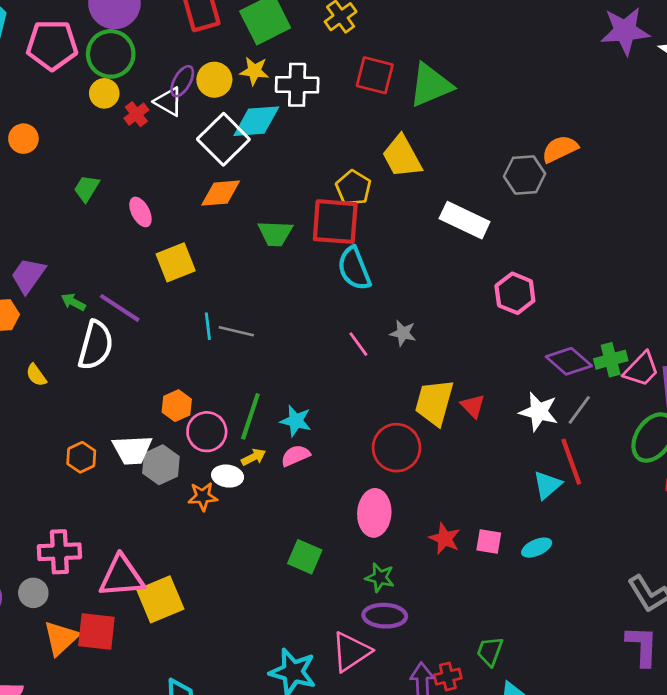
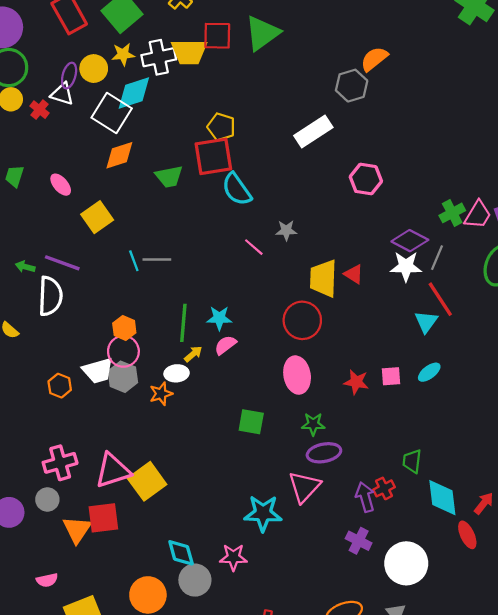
yellow trapezoid: (402, 157) -> (189, 52), moved, turned -48
white rectangle: (465, 220) -> (313, 132), turned -45
purple diamond: (569, 361) -> (410, 241), moved
pink circle: (207, 432) -> (123, 351), moved

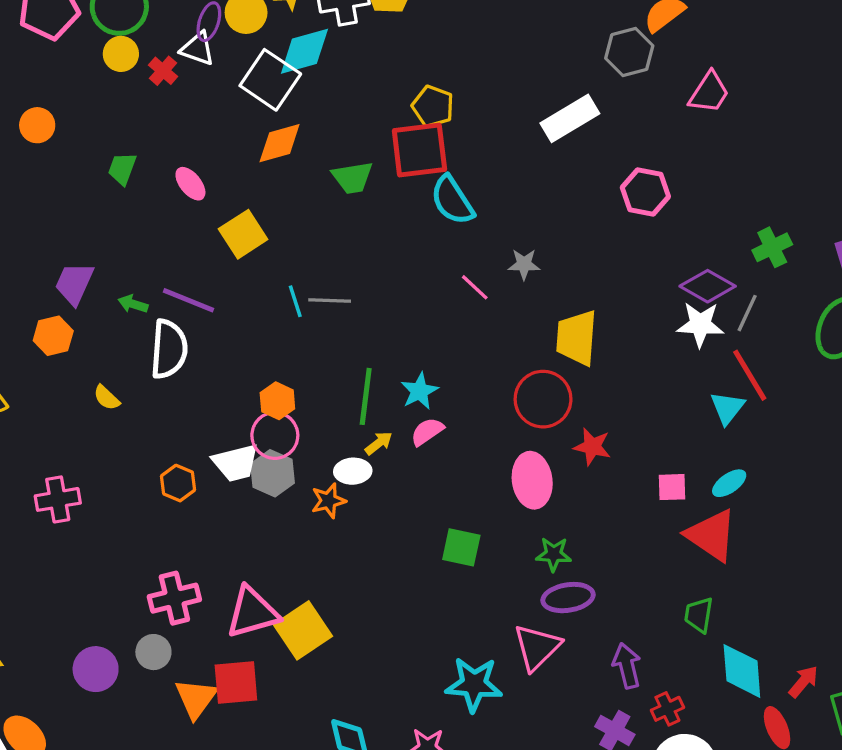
pink trapezoid: (478, 215) -> (709, 93), moved
red triangle: (354, 274) -> (711, 535), moved, size x1.8
cyan star: (219, 318) -> (419, 391), turned -30
red star: (356, 382) -> (592, 447), moved
red cross: (384, 488) -> (667, 709), moved

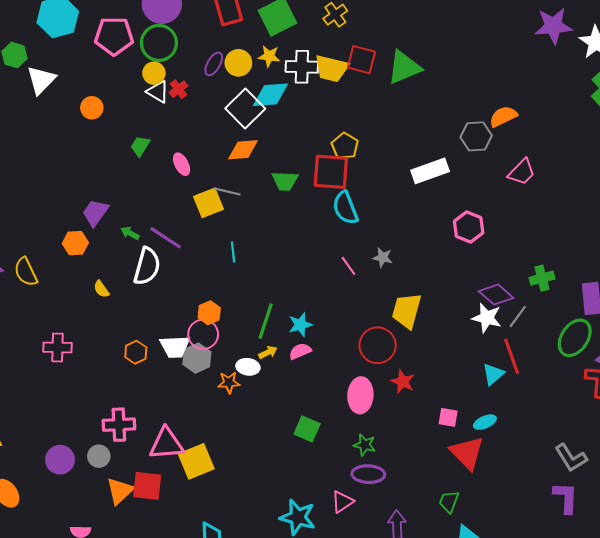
white triangle: (198, 49) -> (158, 92), moved
gray line: (330, 300) -> (227, 191), moved
pink triangle: (537, 647) -> (342, 502), size x0.7

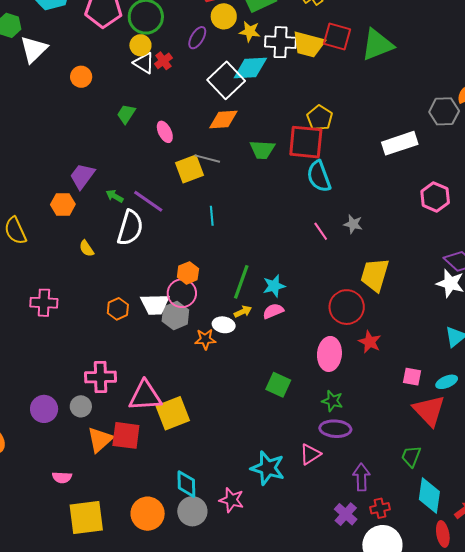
yellow circle: (238, 63) -> (224, 16), moved

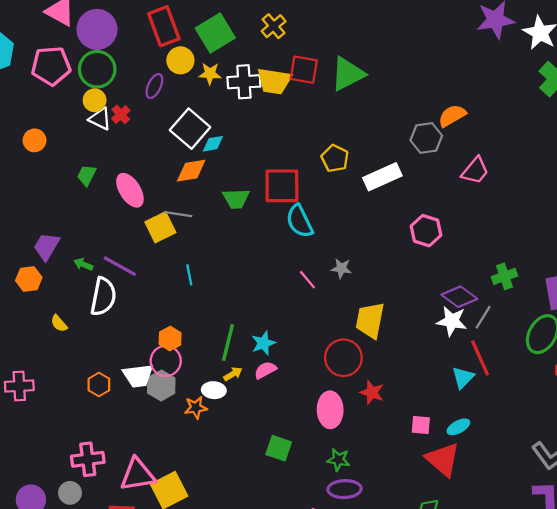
cyan diamond: (250, 68) -> (213, 144), moved, size x0.6
yellow pentagon: (320, 118) -> (335, 158), moved
pink ellipse: (165, 132) -> (130, 190), size x1.5

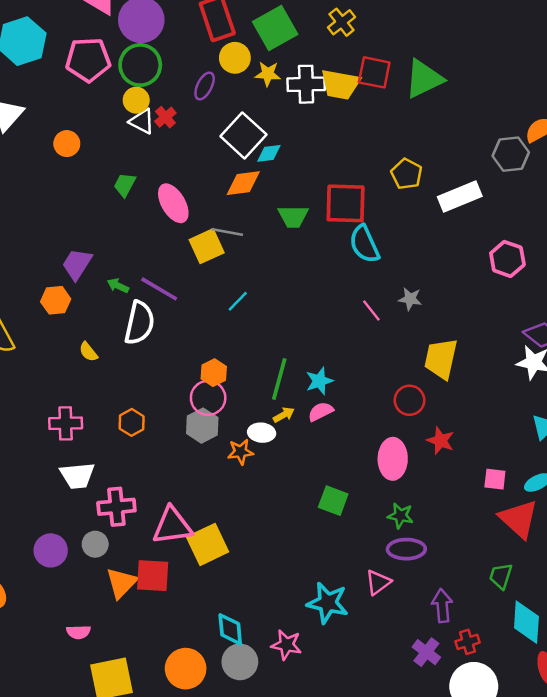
cyan line: (189, 275) -> (238, 301), turned 54
red circle: (343, 358) -> (410, 400), size x0.7
white trapezoid: (138, 376) -> (77, 476), moved
pink cross: (19, 386) -> (66, 423), moved

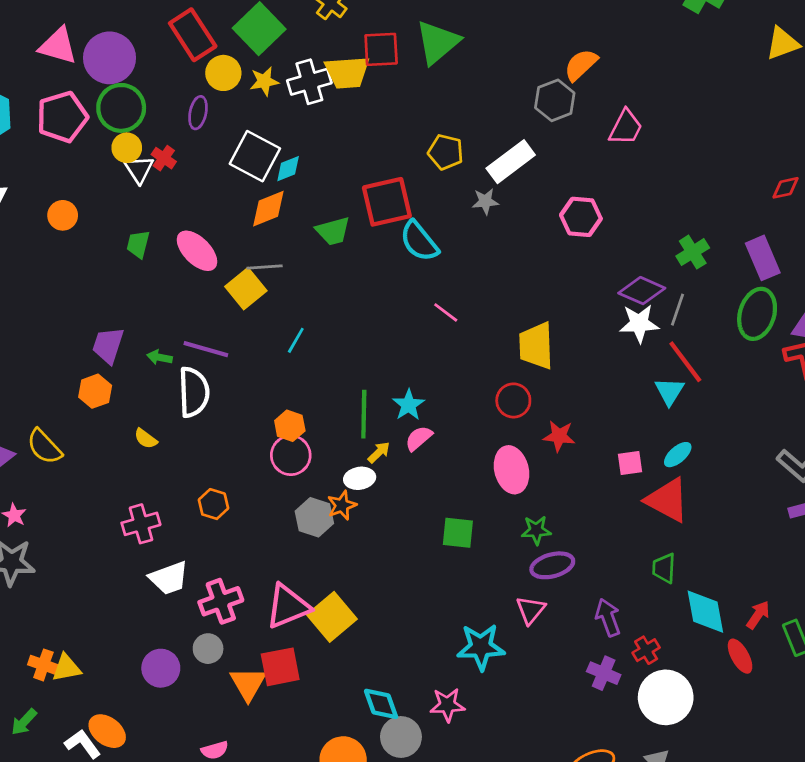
white triangle: (142, 121) -> (139, 169), turned 44
gray star: (410, 299) -> (485, 201), moved
gray hexagon: (202, 426) -> (314, 517), moved

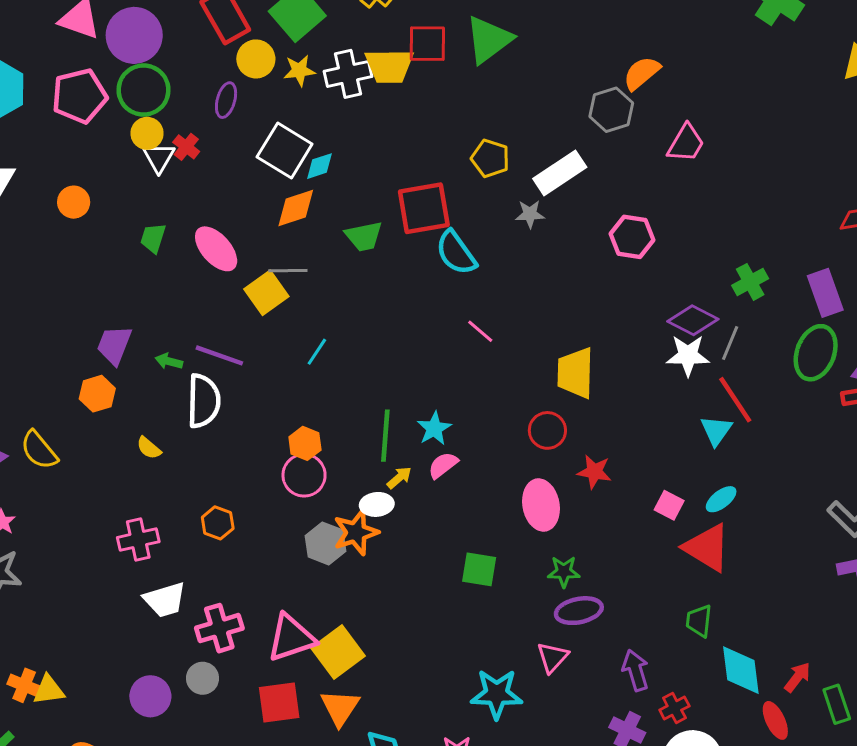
pink square: (630, 463) -> (669, 505), turned 32
orange star: (342, 505) -> (356, 532), size x1.4
orange triangle: (248, 684) -> (340, 708), moved

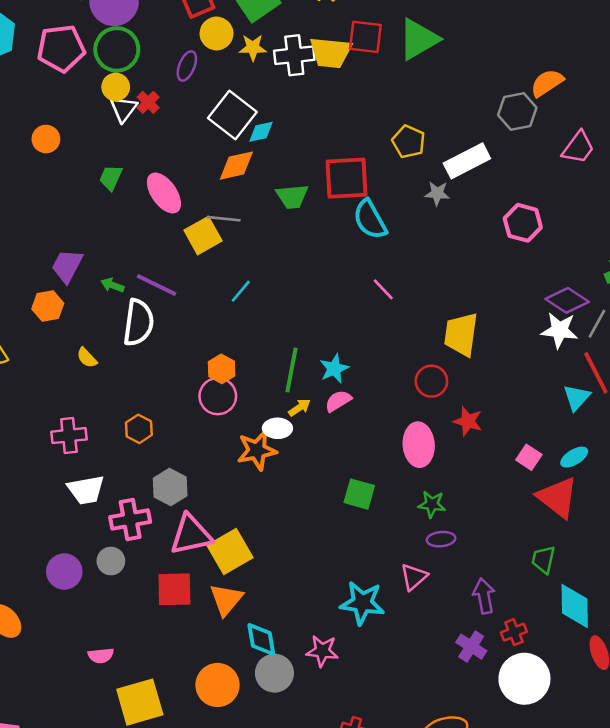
gray hexagon: (326, 543) -> (170, 487), moved
purple ellipse: (579, 611) -> (441, 539), size x0.7

